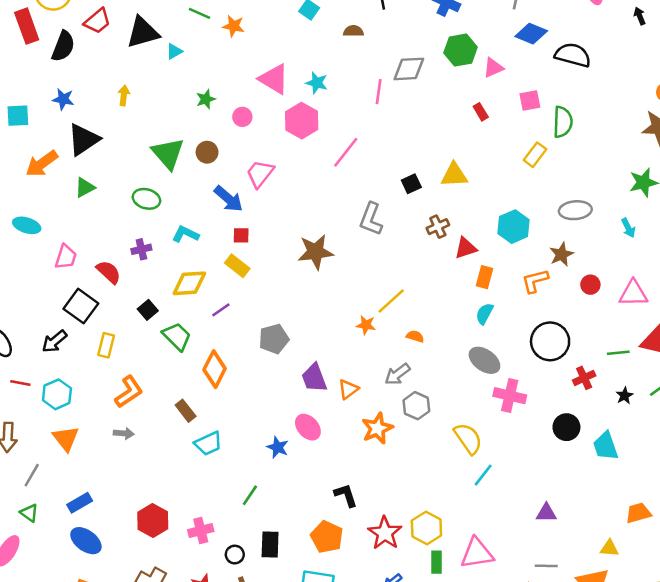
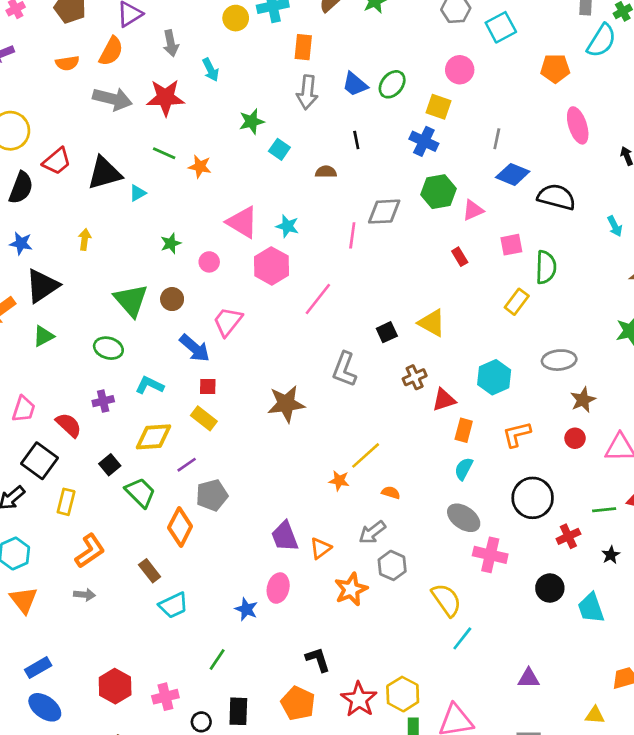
yellow triangle: (454, 175) -> (432, 323), turned 32
cyan arrow: (628, 228) -> (615, 226), moved
brown star: (561, 254) -> (583, 400), moved
gray pentagon: (274, 339) -> (212, 495), moved
pink ellipse: (308, 427) -> (278, 588), turned 56

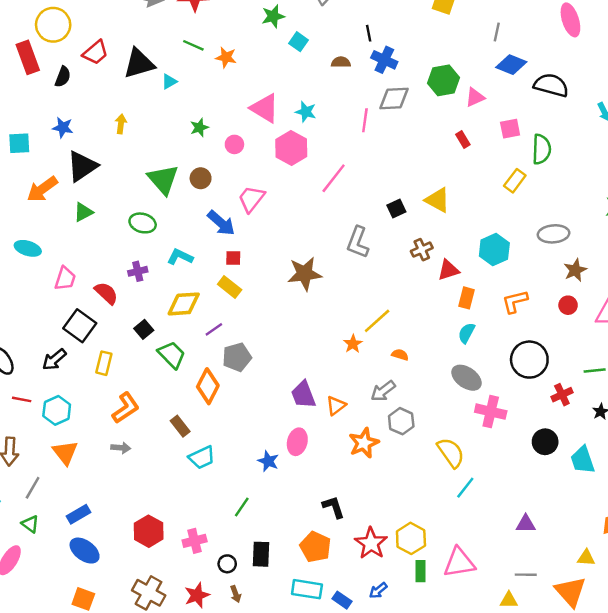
blue cross: (424, 141) -> (384, 60), moved
black semicircle: (21, 188) -> (63, 77), size x0.7
orange star: (339, 481) -> (353, 344), turned 30

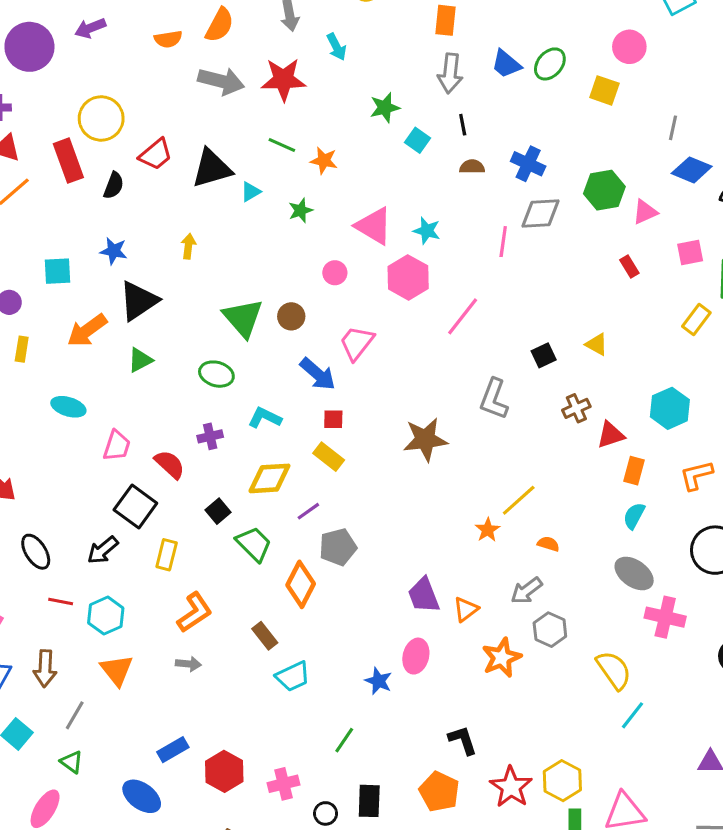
black line: (369, 33) -> (463, 125), moved
green star: (199, 127) -> (301, 210), moved
yellow triangle: (437, 200) -> (597, 344), size x0.7
blue rectangle: (79, 514) -> (173, 750), moved

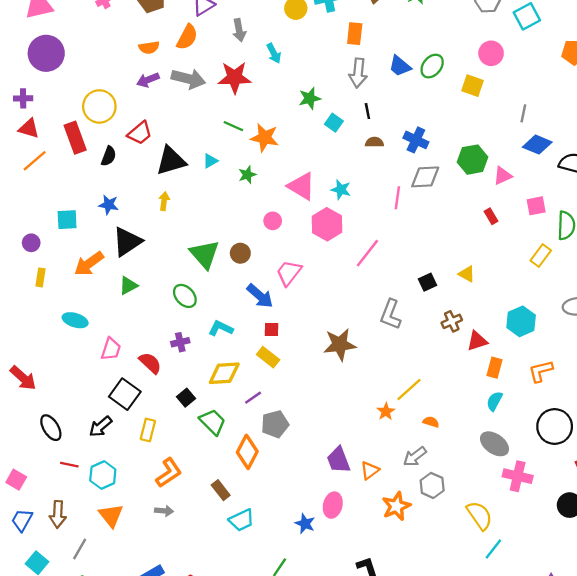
purple arrow: (90, 28) -> (148, 80), moved
orange star: (324, 161) -> (265, 138), size x1.4
black triangle: (212, 168) -> (171, 161), moved
green ellipse: (216, 374) -> (185, 296), turned 30

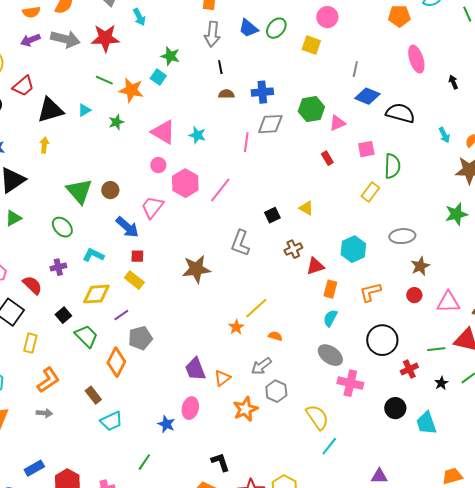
green star: (310, 98) -> (170, 56), turned 30
cyan square: (334, 123) -> (158, 77), moved
blue cross: (416, 140) -> (262, 92), turned -30
pink circle: (273, 221) -> (158, 165), moved
pink hexagon: (327, 224) -> (185, 183), moved

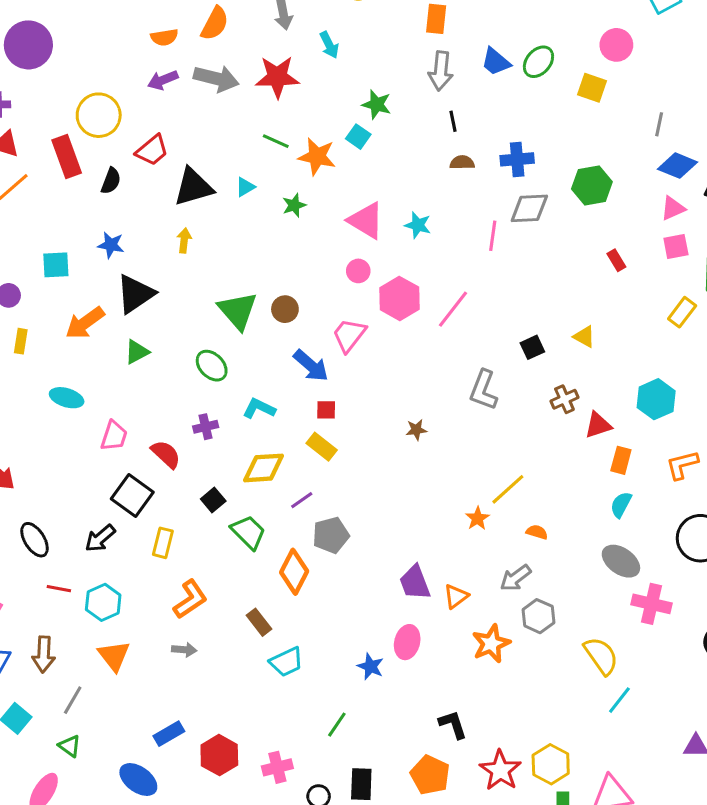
pink triangle: (337, 123) -> (673, 208), moved
brown star: (196, 269) -> (416, 430), size x0.5

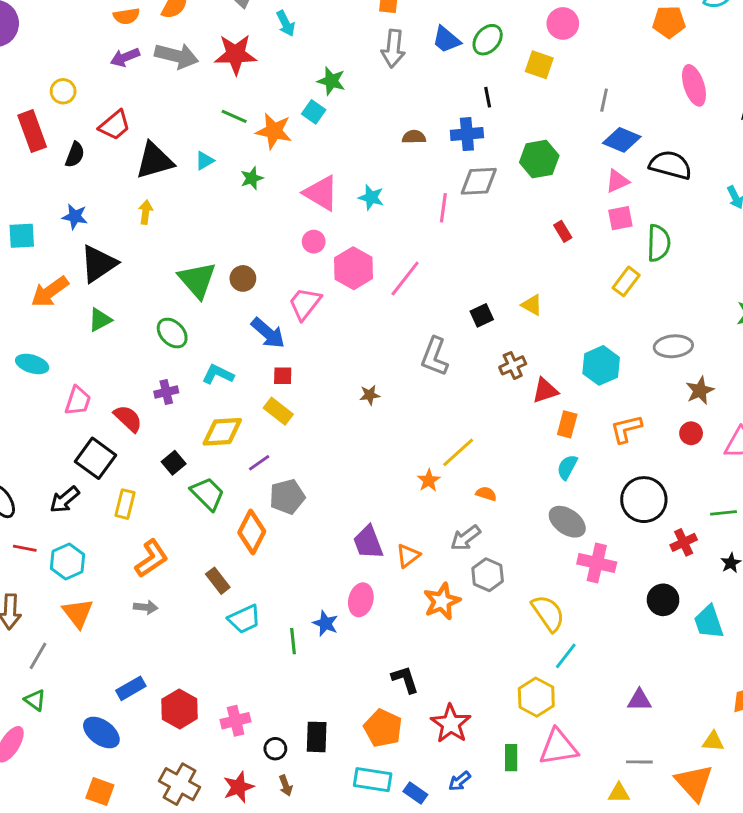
yellow circle: (99, 115) -> (63, 91), size x0.6
black line: (453, 121) -> (488, 97), moved
green line: (337, 725) -> (293, 641), moved, turned -40
yellow hexagon: (551, 764) -> (536, 697), moved

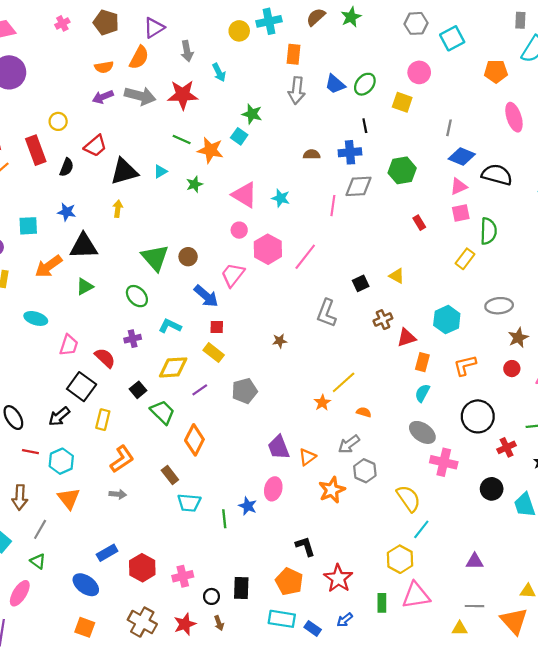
black triangle: (98, 264) -> (84, 246), turned 32
gray pentagon: (287, 497) -> (245, 391), moved
cyan trapezoid: (244, 619) -> (189, 503), turned 30

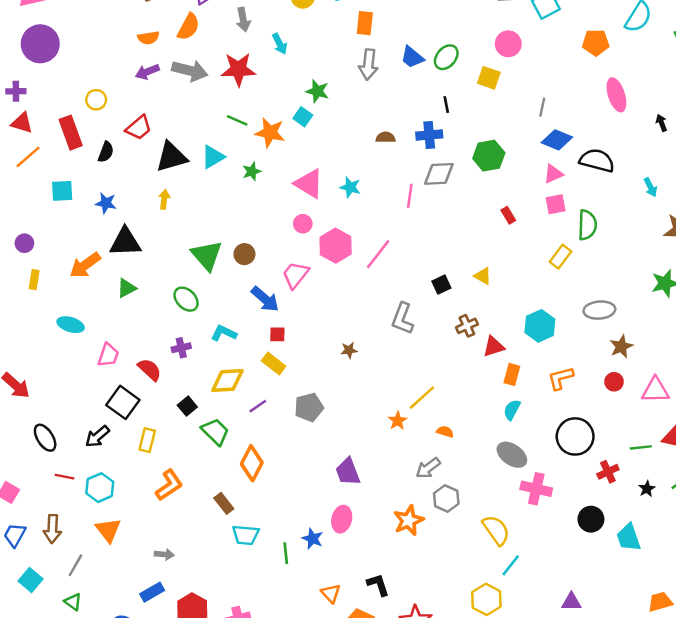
cyan triangle: (160, 171) -> (213, 157), size x1.5
cyan square: (28, 226) -> (62, 191), moved
orange triangle: (307, 457) -> (331, 593), moved, turned -36
gray arrow: (118, 494) -> (164, 554), moved

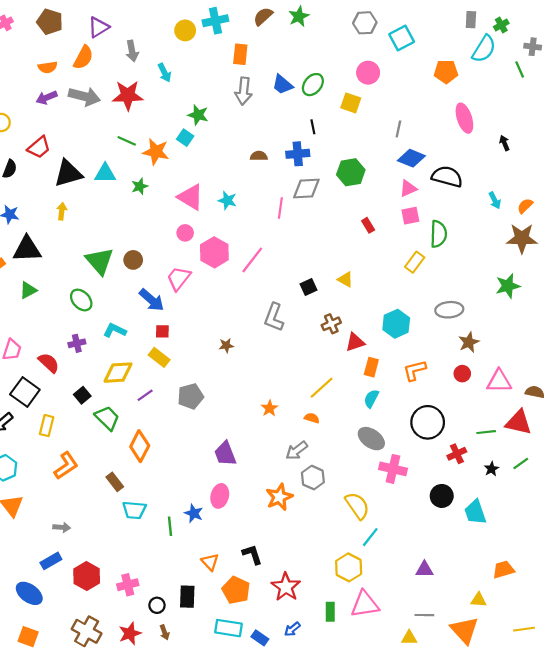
cyan triangle: (213, 157) -> (105, 173), turned 30
yellow line: (422, 398) -> (322, 388), moved

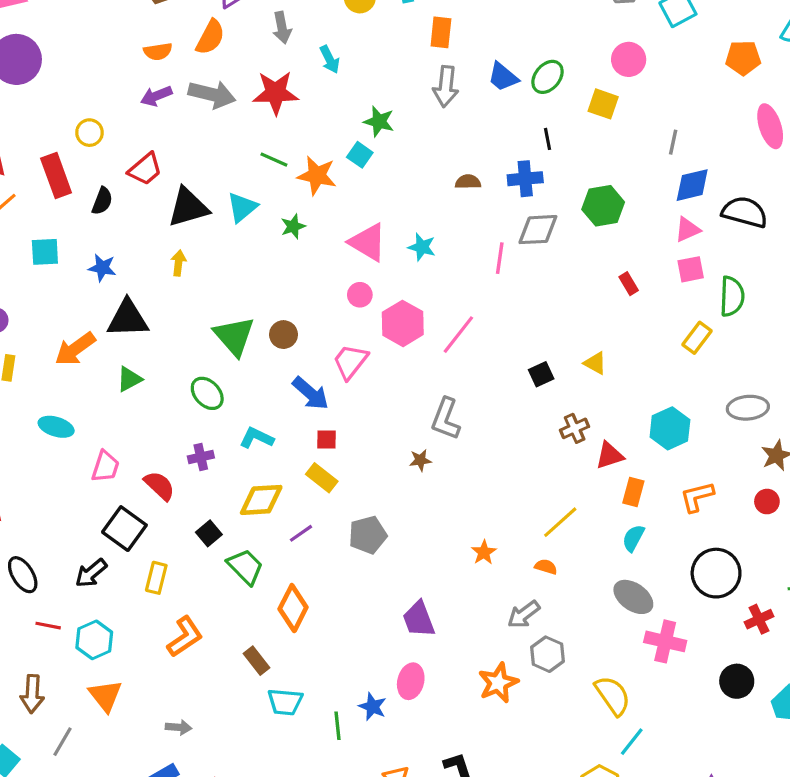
blue diamond: (411, 158) -> (692, 185), turned -36
cyan triangle: (105, 173) -> (242, 207), turned -40
gray L-shape: (274, 317) -> (446, 419), moved

